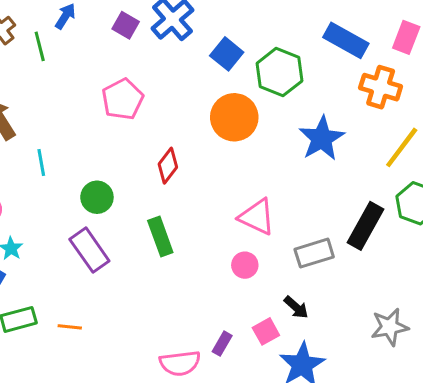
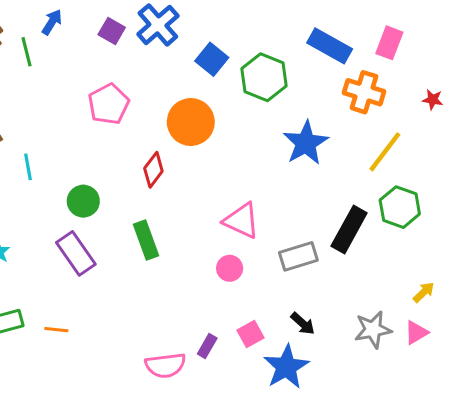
orange circle: (234, 117) -> (191, 122), moved
black arrow: (296, 307) -> (303, 324), moved

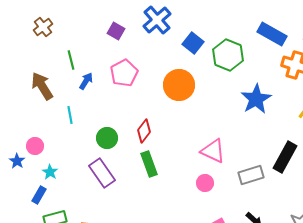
blue arrow: (52, 22) -> (86, 81), moved
purple square: (112, 31) -> (116, 31), moved
green line: (27, 52) -> (71, 60), moved
red diamond: (153, 170) -> (144, 131), moved

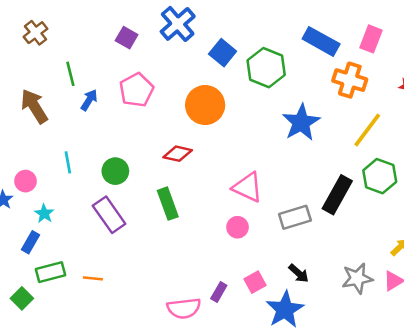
cyan line: (70, 115) -> (68, 162), moved
red diamond: (144, 131) -> (178, 154), moved, turned 65

